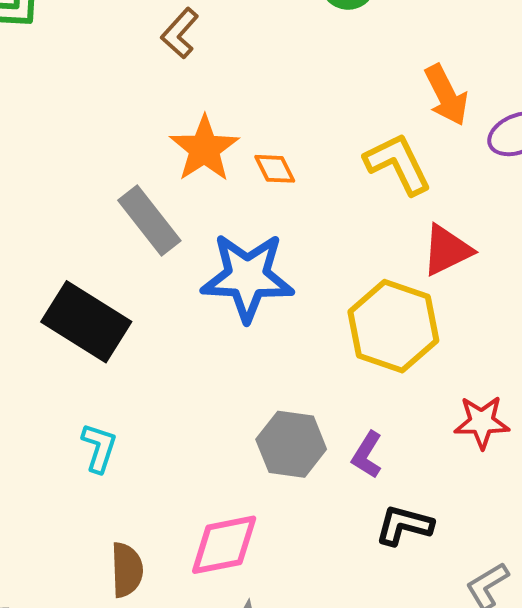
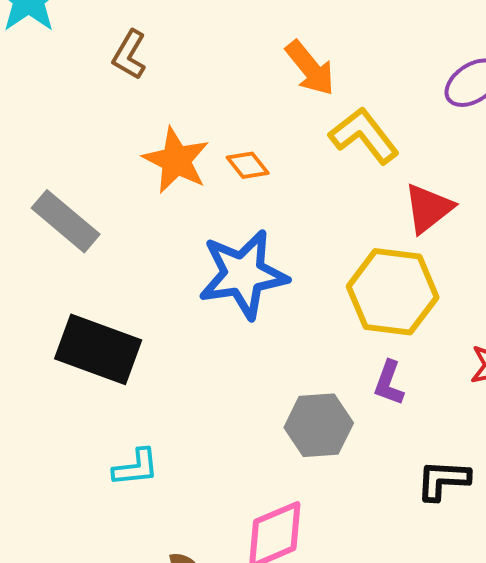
orange arrow: (446, 95) -> (310, 68), moved
gray rectangle: (149, 220) -> (66, 221), moved
cyan L-shape: (99, 448) -> (136, 467), turned 78
purple L-shape: (367, 455) -> (389, 383), moved

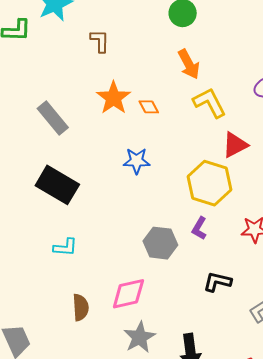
brown L-shape: (129, 55) -> (100, 41), turned 140
blue star: (243, 274) -> (137, 161), size x0.6

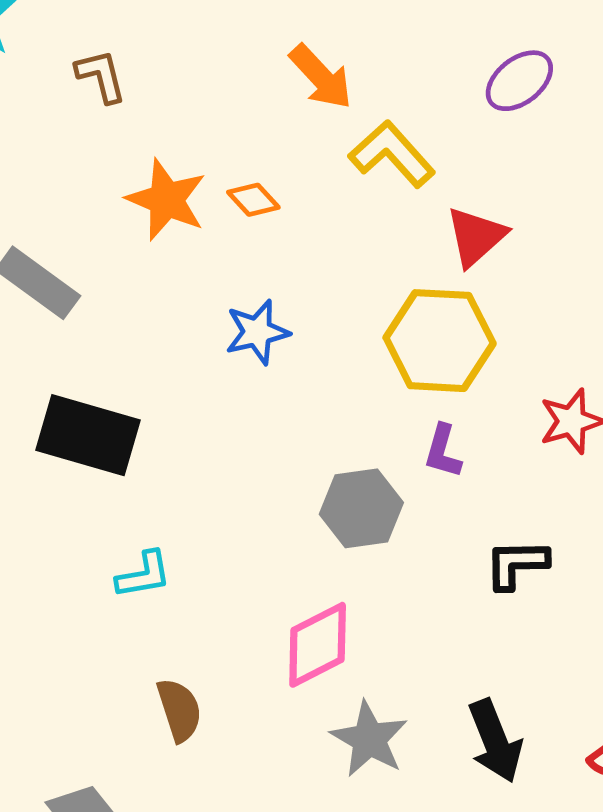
brown semicircle: (81, 307) -> (179, 710), moved

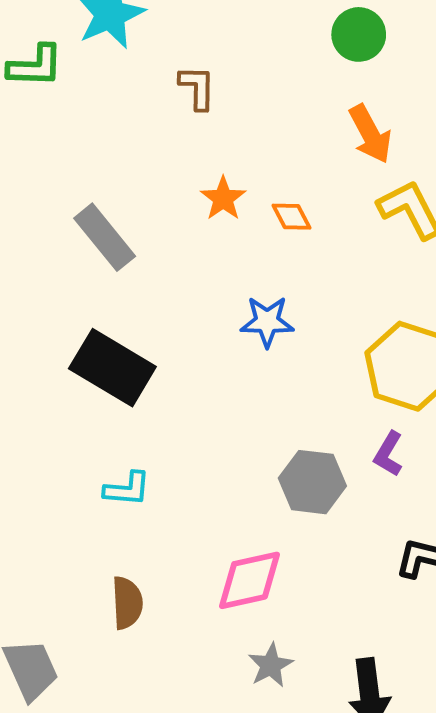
orange star: (166, 200) -> (223, 199), size x0.7
gray star: (369, 739) -> (271, 665), size x0.7

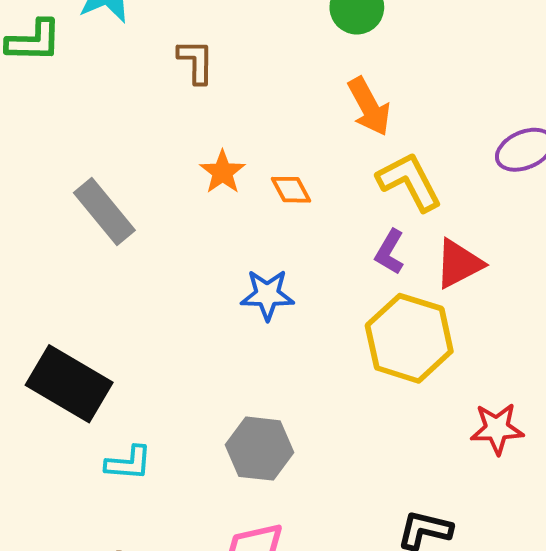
black rectangle: (112, 368) -> (69, 384), moved
purple L-shape: (388, 454) -> (390, 252), moved
gray hexagon: (312, 482) -> (260, 449), moved

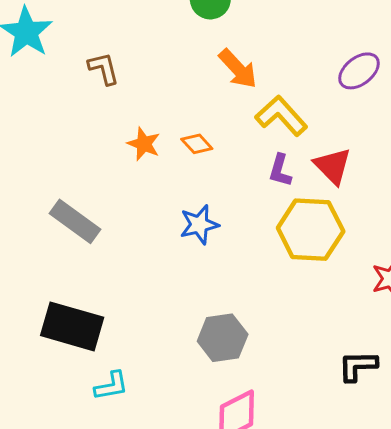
gray rectangle: (104, 212) -> (75, 221), moved
red triangle: (459, 264) -> (333, 166), turned -33
cyan L-shape: (129, 463) -> (111, 386), moved

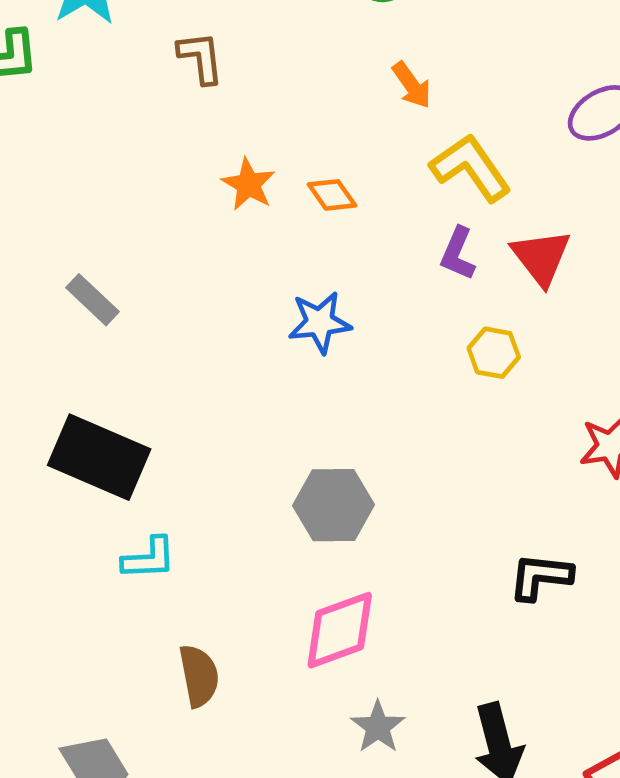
orange arrow: (238, 69) -> (412, 85), size x0.7
gray rectangle: (75, 221) -> (93, 300), moved, size x0.7
yellow hexagon: (311, 230) -> (494, 353), size x0.5

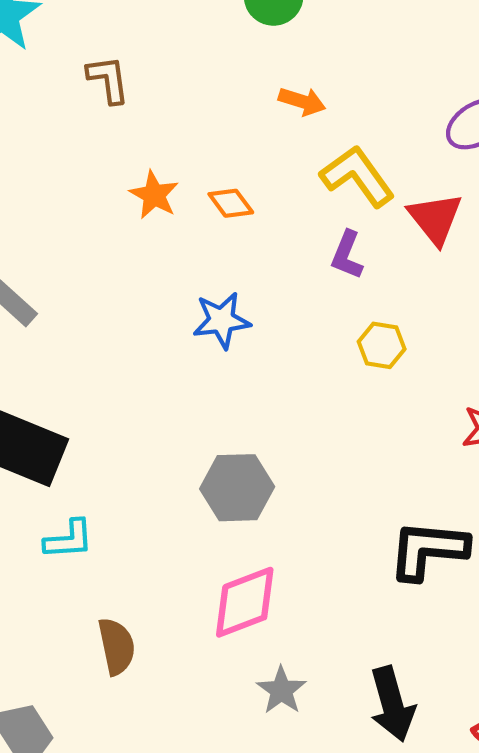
orange arrow: (412, 85) -> (302, 101), turned -36
red triangle: (541, 257) -> (435, 218), moved
black L-shape: (540, 577) -> (428, 550), size x1.4

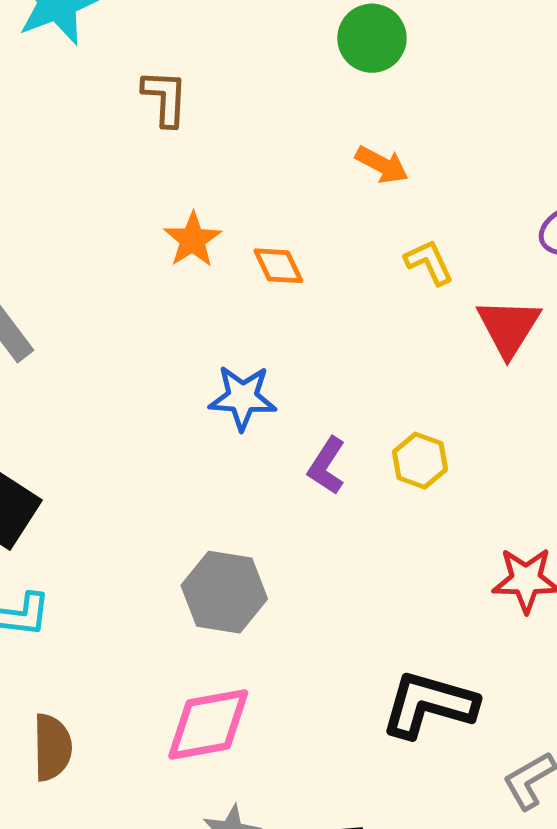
yellow L-shape: (357, 176) -> (429, 262), size x0.6
purple L-shape: (347, 255) -> (327, 466), moved

